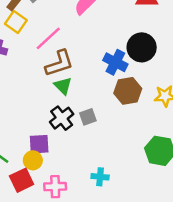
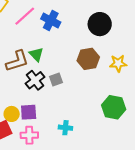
blue cross: (115, 62) -> (51, 20), moved
brown L-shape: (59, 63) -> (17, 61), moved
purple square: (39, 144) -> (29, 112), moved

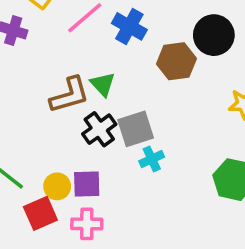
brown hexagon: (88, 59) -> (176, 61), moved
gray square: (56, 80) -> (136, 129), size x1.5
cyan cross: (65, 128) -> (152, 159), moved, turned -32

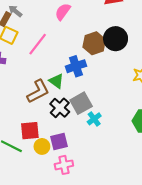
blue cross: (129, 26) -> (76, 66), moved, turned -36
brown hexagon: (176, 61) -> (94, 43), moved
red square: (40, 213) -> (30, 131), moved, turned 30

